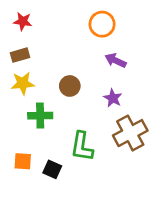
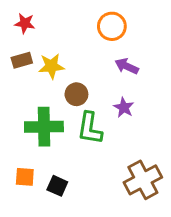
yellow star: (23, 83) -> (51, 66), moved
green cross: (40, 116) -> (44, 127), size x1.4
brown cross: (130, 133) -> (143, 180), moved
green L-shape: (82, 147) -> (90, 128), moved

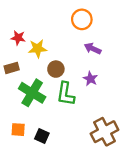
red star: (25, 23) -> (18, 38), moved
brown rectangle: (22, 60) -> (12, 68), moved
green cross: (44, 127) -> (32, 93), turned 32

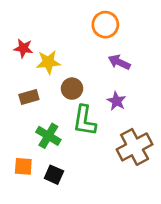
brown rectangle: (12, 68) -> (29, 97), moved
green cross: (32, 93) -> (48, 136), moved, size x0.7
brown cross: (104, 132) -> (135, 147), moved

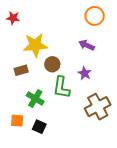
orange circle: (105, 25) -> (95, 16), moved
red star: (23, 48) -> (13, 18), moved
yellow star: (48, 62) -> (35, 45), size x1.4

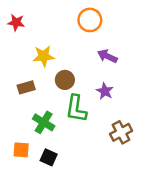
orange circle: (95, 16) -> (90, 20), moved
yellow star: (35, 45) -> (44, 56), size x0.7
brown cross: (98, 107) -> (121, 132), size x0.7

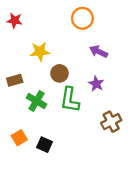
brown rectangle: (26, 87) -> (15, 80), moved
green cross: (44, 122) -> (37, 101), moved
orange square: (21, 150) -> (19, 138), turned -35

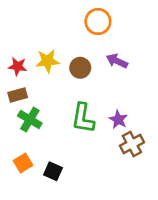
red star: (15, 21) -> (18, 66), moved
brown circle: (59, 73) -> (80, 68), moved
purple star: (96, 84) -> (118, 120), moved
green cross: (37, 101) -> (30, 120), moved

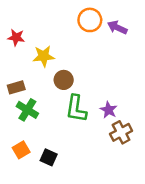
purple arrow: (117, 61) -> (117, 27), moved
red star: (18, 66) -> (16, 37), moved
brown circle: (80, 68) -> (64, 80), moved

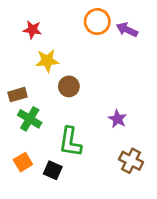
red star: (16, 37) -> (32, 30), moved
green L-shape: (76, 109) -> (70, 142), moved
brown cross: (121, 132) -> (131, 161), moved, turned -35

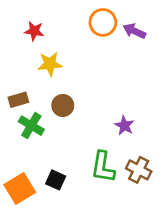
brown circle: (69, 86) -> (63, 105), moved
green L-shape: (70, 142) -> (103, 167), moved
orange square: (23, 162) -> (20, 189), moved, size x1.5

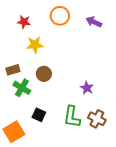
orange circle: (103, 22) -> (60, 16), moved
black square: (56, 180) -> (39, 115), moved

